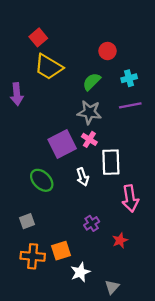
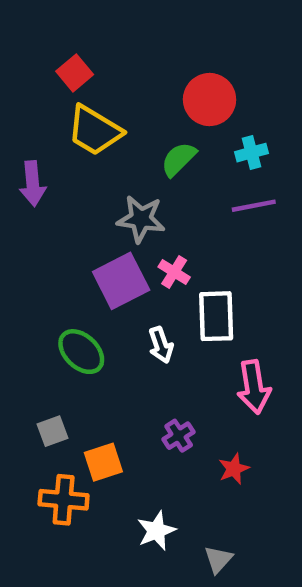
red circle: (108, 51) -> (210, 100), size x1.5
gray star: (89, 112) -> (141, 219), moved
orange square: (61, 251) -> (103, 462), moved

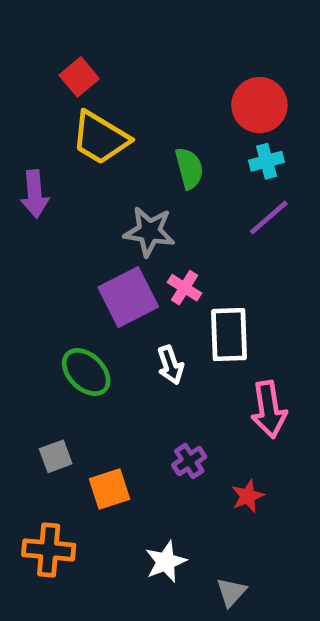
red circle: (210, 100) -> (259, 105), moved
green semicircle: (179, 159) -> (189, 168), turned 120
purple line: (254, 206) -> (269, 217), turned -30
orange cross: (64, 500) -> (49, 550), moved

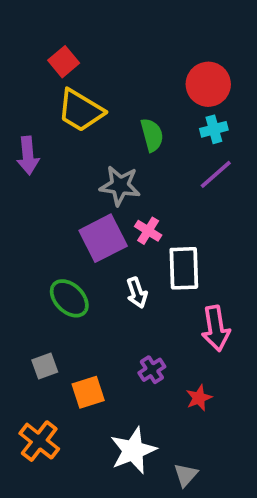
orange cross: (49, 550) -> (39, 441), turned 33
white star: (166, 562) -> (133, 450), size x1.4

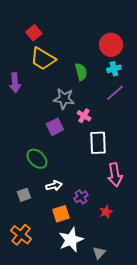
pink cross: (148, 231) -> (84, 116), moved
purple square: (103, 238) -> (55, 127), size x0.7
white arrow: (137, 293) -> (54, 186), moved, turned -84
orange square: (88, 392) -> (61, 214), moved

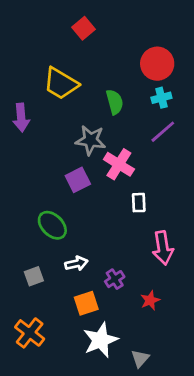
red square: (34, 33) -> (83, 28), moved
pink cross: (84, 116) -> (119, 164), size x1.5
white rectangle: (98, 143) -> (139, 203), size x0.6

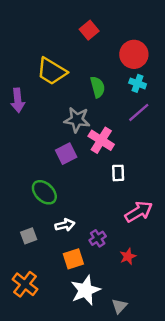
red square: (83, 28) -> (89, 30), moved
cyan cross: (161, 98) -> (138, 83), turned 35
pink arrow: (163, 248) -> (139, 212), turned -112

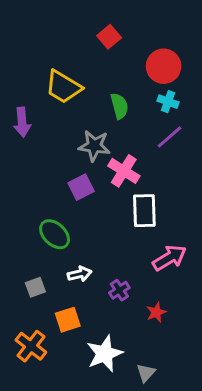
white rectangle: (118, 173) -> (144, 211), size x1.6
orange square: (73, 259) -> (68, 320), moved

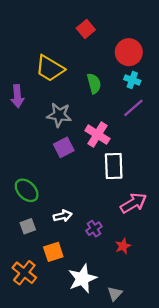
gray star: (94, 146) -> (59, 115), moved
green ellipse: (55, 234) -> (27, 190), moved

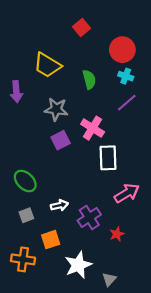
purple cross: (94, 229) -> (89, 217), size x1.5
orange cross: (24, 273) -> (23, 259), turned -30

